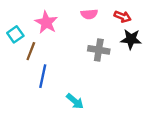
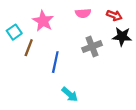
gray cross: (99, 50) -> (92, 47), turned -30
blue line: (43, 76) -> (55, 62), moved

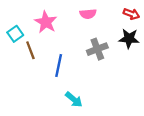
red arrow: (114, 15) -> (131, 14), moved
brown line: (29, 48) -> (30, 50), turned -42

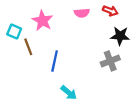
red arrow: (131, 14) -> (110, 11), moved
cyan square: (15, 34) -> (14, 31), turned -32
gray cross: (97, 49) -> (110, 61), moved

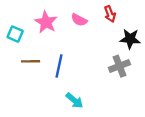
red arrow: (110, 11) -> (110, 14), moved, turned 48
pink semicircle: (82, 13) -> (79, 20), moved, turned 32
brown line: (28, 47) -> (31, 61), moved, turned -70

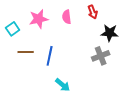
pink semicircle: (79, 20) -> (67, 17), turned 56
pink star: (46, 22) -> (39, 19), turned 30
cyan square: (15, 34) -> (13, 29), turned 32

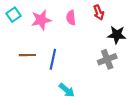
cyan square: (13, 29) -> (13, 15), moved

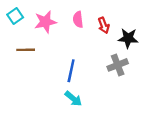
red arrow: (99, 12) -> (104, 25), moved
brown line: (27, 55) -> (26, 50), moved
blue line: (53, 59) -> (71, 71), moved

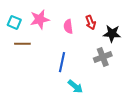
cyan square: (15, 16) -> (14, 22), moved, turned -32
pink semicircle: (78, 20) -> (68, 26), moved
cyan arrow: (73, 99) -> (75, 87), moved

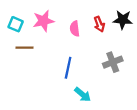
black star: (112, 34) -> (123, 20), moved

